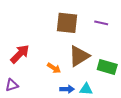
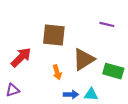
brown square: (67, 23) -> (54, 35), moved
orange arrow: (54, 68) -> (57, 72), turned 40

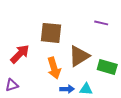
orange arrow: (57, 72) -> (54, 68), size x1.5

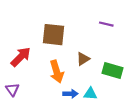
brown triangle: (79, 56) -> (83, 59), size x0.6
purple triangle: (12, 85) -> (12, 89), turned -48

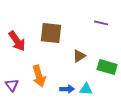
red arrow: (21, 57) -> (17, 41), moved, turned 100
orange arrow: (57, 72) -> (39, 76), moved

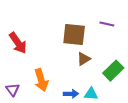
brown square: (51, 33) -> (74, 35), moved
green rectangle: (107, 67) -> (113, 71), turned -60

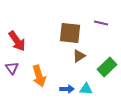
purple triangle: (13, 90) -> (12, 68), moved

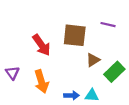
red arrow: (17, 41) -> (41, 45), moved
brown triangle: (79, 56) -> (93, 60), moved

